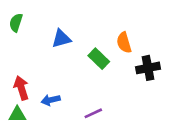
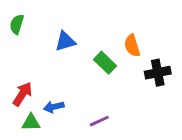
red arrow: (21, 88) -> (22, 94), turned 50
green triangle: (17, 115) -> (31, 122), moved

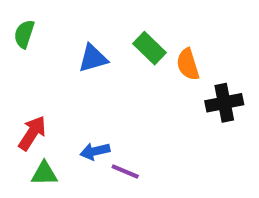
green rectangle: (105, 63) -> (149, 48), moved
blue arrow: (54, 107) -> (95, 151), moved
purple line: (99, 121) -> (125, 171), moved, turned 48

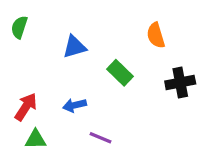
green rectangle: (149, 48) -> (120, 73), moved
orange semicircle: (188, 64) -> (156, 35), moved
blue arrow: (95, 151) -> (75, 105), moved

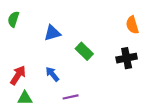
orange semicircle: (156, 35) -> (132, 25), moved
blue arrow: (75, 105) -> (52, 74), turned 63
purple line: (101, 138) -> (71, 97), turned -35

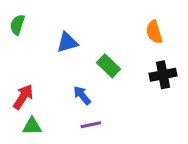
orange semicircle: (132, 25) -> (154, 32), moved
blue arrow: (52, 74) -> (82, 95), moved

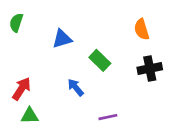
purple line: (91, 125) -> (108, 117), moved

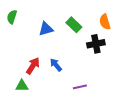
green rectangle: (100, 60) -> (74, 25), moved
black cross: (150, 68) -> (96, 44), moved
red arrow: (22, 89) -> (33, 66), moved

